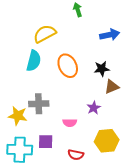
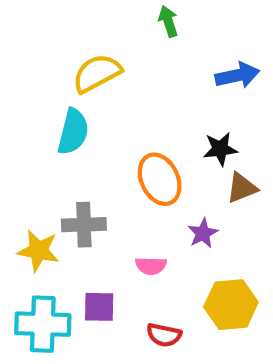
orange ellipse: (68, 66) -> (160, 179), moved

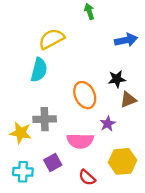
pink semicircle: (151, 266) -> (80, 141), size x1.6
purple square: (99, 307) -> (53, 163), turned -30
cyan cross: (43, 324) -> (23, 172), size x0.7
red semicircle: (164, 335) -> (87, 177), turned 30

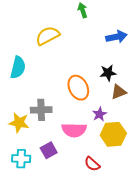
cyan semicircle: (39, 70) -> (18, 68), moved
yellow hexagon: (123, 161) -> (113, 134), moved
red semicircle: (87, 177) -> (92, 164), moved

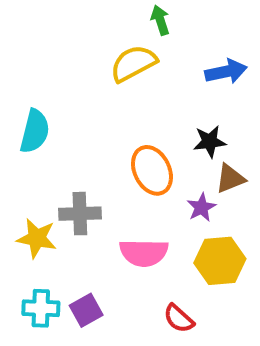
yellow semicircle: (48, 36) -> (133, 63), moved
purple star: (100, 114) -> (201, 207), moved
purple square: (49, 150) -> (86, 310), moved

